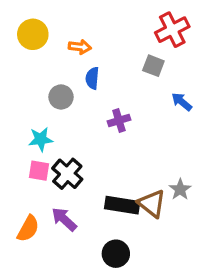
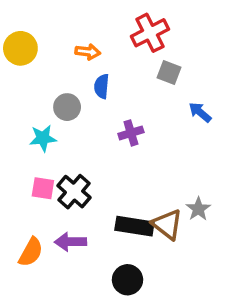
red cross: (172, 30) -> (150, 33), moved
yellow circle: (33, 34) -> (20, 48), moved
cyan star: (41, 139) -> (43, 138), moved
purple arrow: (64, 219) -> (71, 242), turned -44

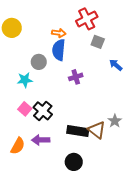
orange arrow: (88, 52) -> (59, 33), moved
blue semicircle: (102, 86) -> (59, 50), size x1.5
pink square: (43, 188) -> (25, 109), turned 32

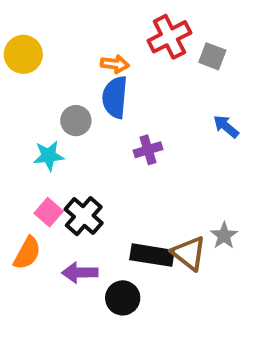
gray square: (98, 42) -> (212, 56), moved
orange semicircle: (18, 146) -> (27, 253), moved
black circle: (74, 162) -> (123, 298), moved

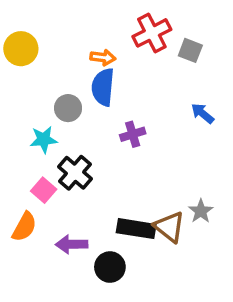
black cross: (84, 216) -> (75, 173), moved

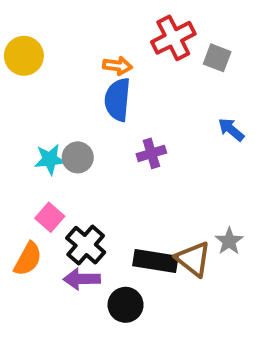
gray circle: (68, 108) -> (78, 157), moved
black cross: (75, 173) -> (86, 245), moved

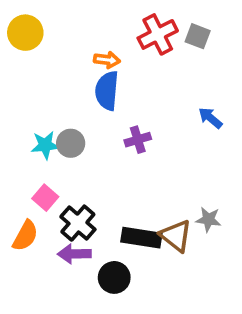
yellow circle: (24, 56) -> (25, 33), moved
gray square: (217, 58) -> (198, 36), moved
gray star: (229, 241) -> (208, 219), turned -30

